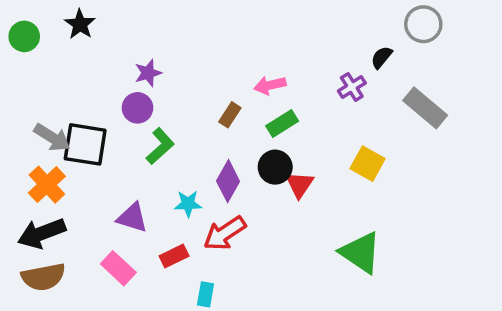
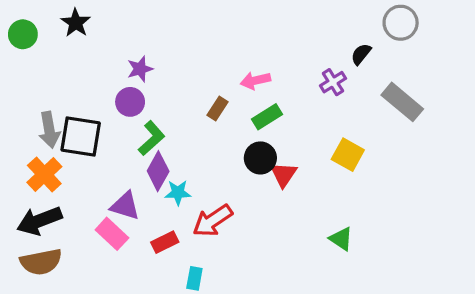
gray arrow: (52, 137) -> (49, 130), turned 48
purple diamond: (228, 181) -> (158, 171), moved
green triangle: (361, 253) -> (341, 239), size x0.6
pink rectangle: (118, 268) -> (112, 234), moved

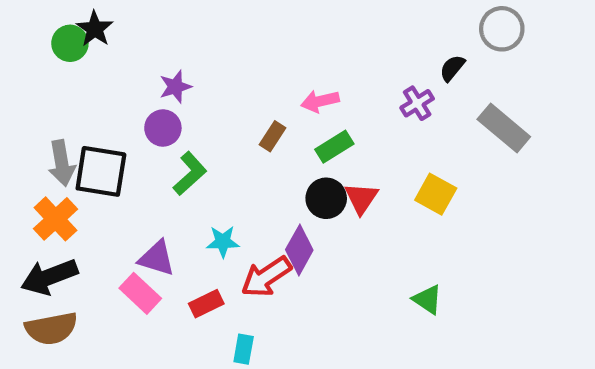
green circle: (23, 34) -> (70, 43), moved
purple diamond: (158, 171) -> (299, 250), moved
red triangle: (283, 174) -> (361, 198), moved

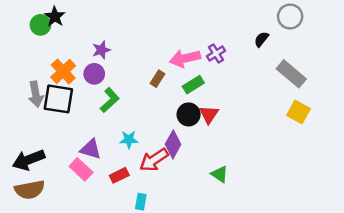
pink arrow: (320, 101) -> (185, 58), size x1.4
purple cross: (417, 103) -> (216, 54), moved
yellow square: (436, 194) -> (298, 112), moved
orange cross: (55, 219) -> (63, 71), moved
green triangle: (427, 300) -> (220, 174), moved

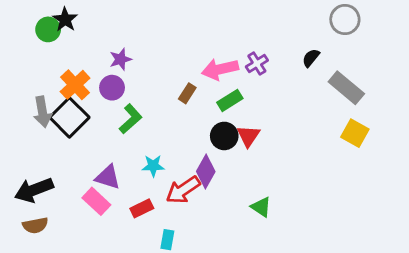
black semicircle: (261, 39) -> (311, 58), moved
black square: (58, 99) -> (69, 117), turned 36
brown semicircle: (30, 190) -> (35, 225), size x0.7

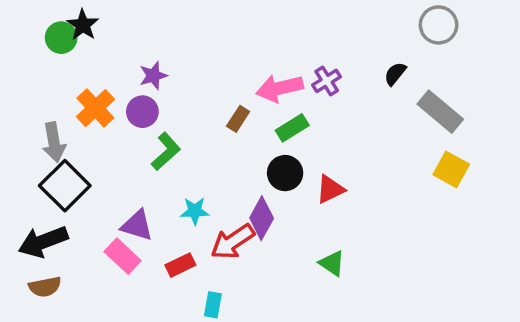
black square: (69, 117) -> (65, 186), moved
red triangle: (248, 136) -> (330, 189), moved, turned 30

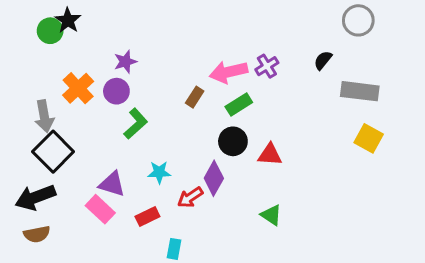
gray rectangle: (440, 112) -> (360, 91), turned -33
red triangle: (330, 189) -> (270, 155), turned 30
red arrow: (233, 242) -> (190, 197), size x0.7

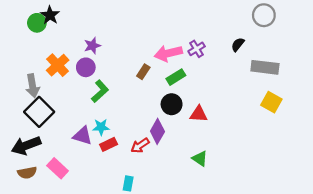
cyan star: (159, 172) -> (101, 127), moved
pink rectangle: (100, 209) -> (58, 168), moved
red rectangle: (147, 217) -> (109, 144), moved

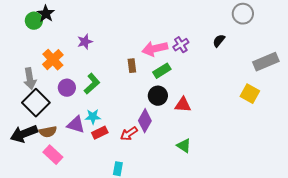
purple circle: (86, 67) -> (67, 88), moved
gray rectangle: (265, 67) -> (266, 62), moved, turned -30
brown rectangle: (143, 72) -> (132, 66), turned -40
brown semicircle: (27, 173) -> (48, 132), moved

